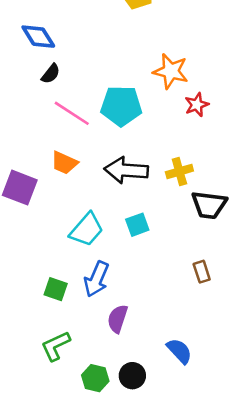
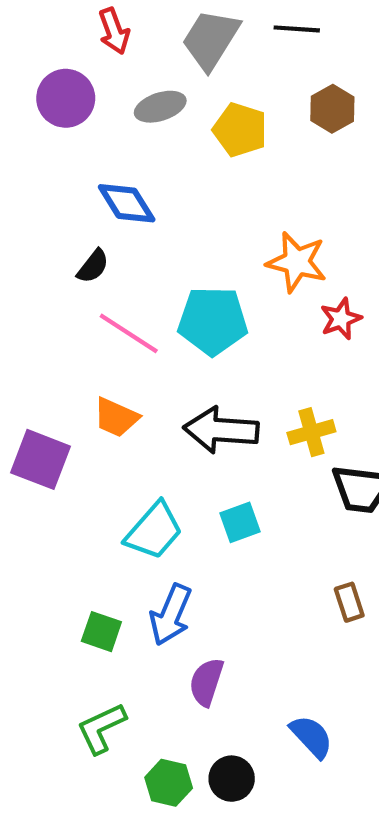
blue diamond: (38, 37) -> (127, 203), moved

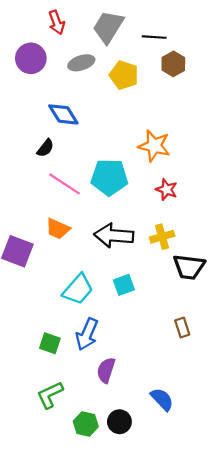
black line: (297, 29) -> (154, 37), moved
red star: (341, 319) -> (167, 190), moved, turned -30

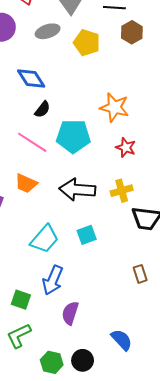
black semicircle: (45, 148) -> (42, 109), moved
green square: (50, 343) -> (21, 300), moved

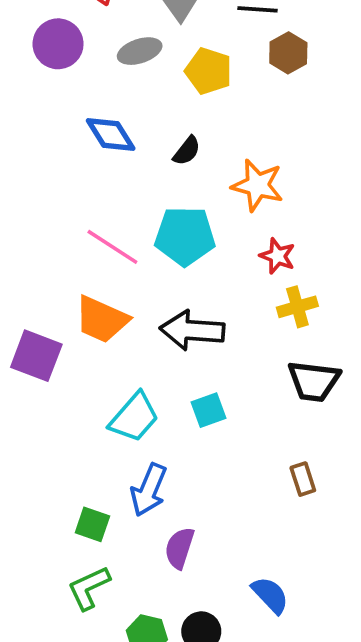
black semicircle: (42, 109) -> (187, 151), moved
orange trapezoid: (26, 183) -> (102, 319), size x1.4
yellow cross: (122, 191) -> (297, 307), moved

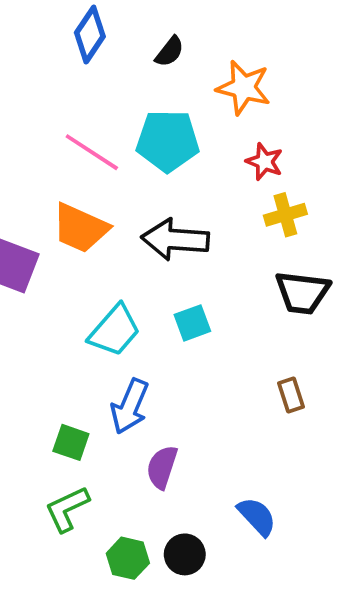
blue diamond: (111, 134) -> (90, 35), turned 66

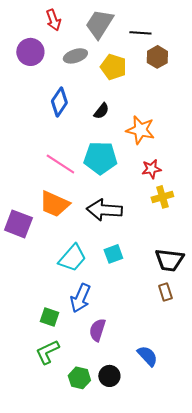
red star: (264, 162) -> (151, 169), turned -30
black trapezoid: (302, 293) -> (169, 260), moved

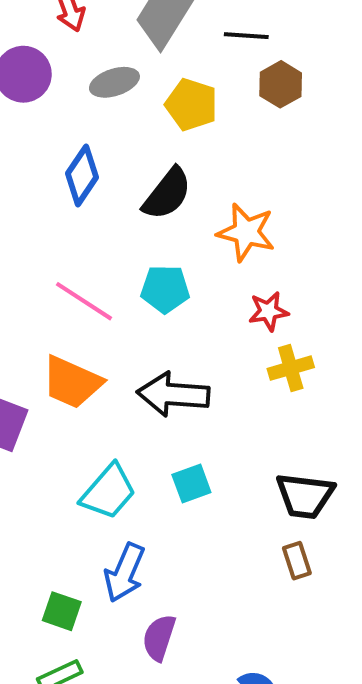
black semicircle: (101, 111) -> (167, 194), size x1.6
cyan pentagon: (100, 158) -> (165, 289), size x0.7

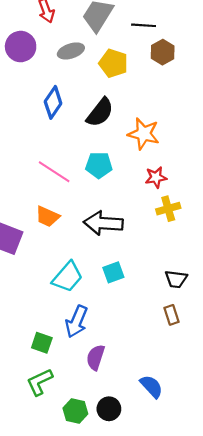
orange trapezoid: (72, 382) -> (47, 216), size x0.7
black trapezoid: (305, 496) -> (176, 279), size x0.7

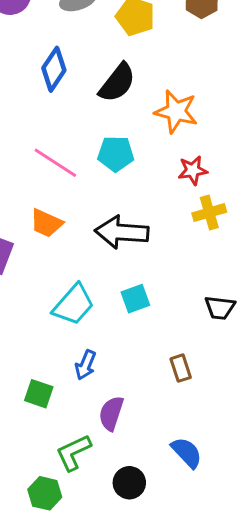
brown rectangle: (172, 315) -> (181, 368), moved
blue arrow: (76, 322) -> (86, 365), size x0.7
green L-shape: (40, 382) -> (73, 453), moved
green hexagon: (75, 411) -> (45, 493), moved

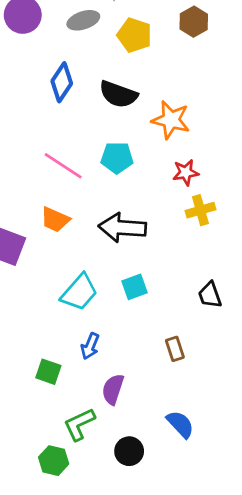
black semicircle: (117, 83) -> (118, 94), turned 72
black trapezoid: (220, 308) -> (210, 295), turned 64

